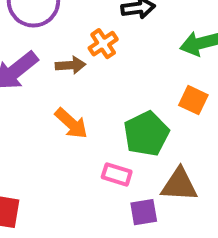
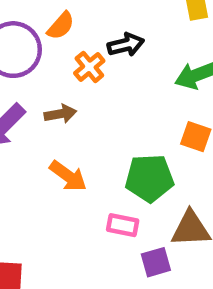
orange cross: (103, 44) -> (89, 67), moved
green pentagon: (146, 134) -> (149, 178), turned 30

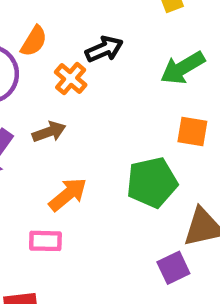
orange arrow: (68, 176) -> (68, 194), turned -66
pink rectangle: (123, 225) -> (45, 241), moved

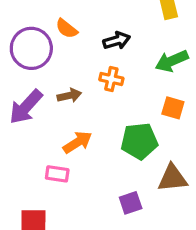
orange semicircle: (34, 41) -> (67, 29), turned 90
orange cross: (71, 79) -> (111, 79), moved, turned -35
purple square: (173, 268) -> (131, 203), moved

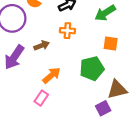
pink rectangle: (57, 174) -> (41, 98), turned -56
purple square: (131, 203) -> (103, 108), moved

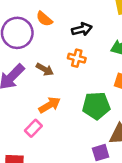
brown arrow: (42, 45) -> (45, 69), turned 40

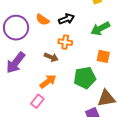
orange semicircle: (44, 19) -> (43, 20), moved
brown arrow: (45, 69) -> (51, 57), moved

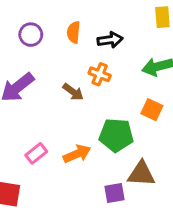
orange semicircle: (43, 20) -> (74, 32), turned 48
purple circle: (16, 28) -> (31, 35), size x0.6
orange arrow: (48, 81) -> (77, 154), moved

